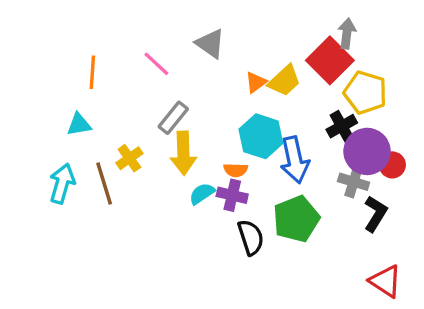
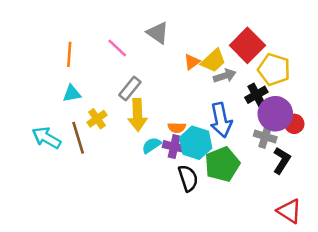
gray arrow: (347, 34) -> (225, 76), moved, turned 65
cyan triangle: (79, 124) -> (72, 93), moved
cyan hexagon: (261, 136) -> (196, 143), moved
cyan arrow: (62, 183) -> (47, 138), turned -76

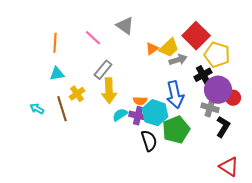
cyan arrow: (47, 138) -> (37, 109), size x0.6

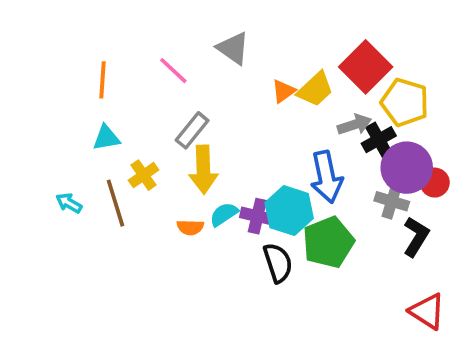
gray arrow: (178, 60) -> (354, 125), moved
orange semicircle: (140, 101) -> (190, 227), moved

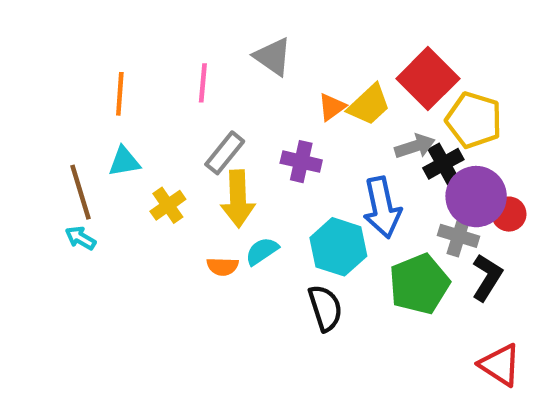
pink line: (173, 71) -> (203, 83), turned 52
brown line: (116, 203) -> (80, 192), moved
purple cross: (257, 216) -> (301, 162), moved
green pentagon: (328, 242) -> (419, 284), moved

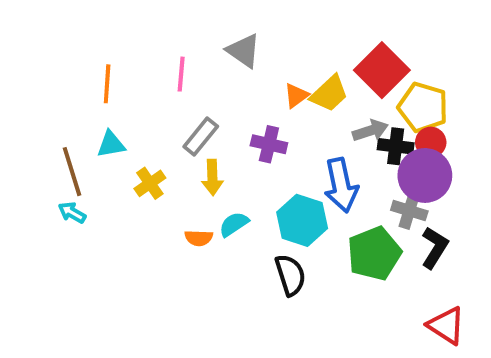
black cross: (443, 164) -> (396, 146), turned 36
yellow arrow: (238, 199) -> (212, 177), size x0.7
red circle: (509, 214) -> (431, 142), moved

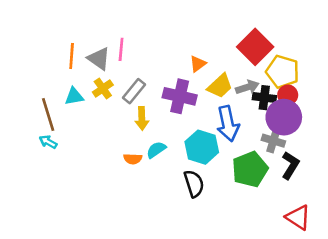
gray triangle: (244, 51) -> (99, 59), moved
yellow trapezoid: (329, 94) -> (220, 86), moved
purple cross: (269, 144) -> (180, 96), size x1.4
yellow cross: (150, 183) -> (103, 88), moved

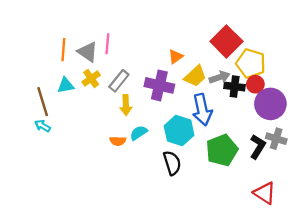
purple circle: (284, 117) -> (270, 104), moved
gray cross: (273, 141) -> (276, 139), moved

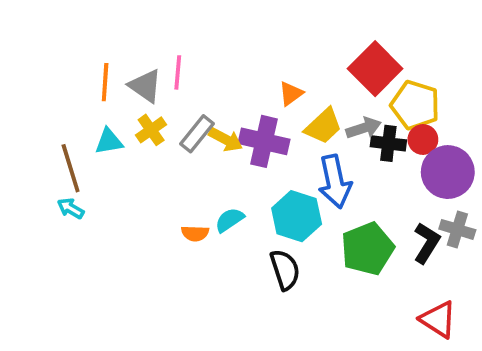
yellow arrow: (126, 105) -> (226, 139), moved, turned -60

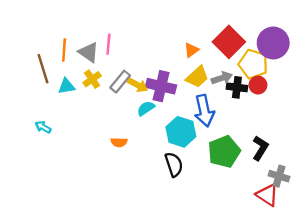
orange triangle: (291, 94) -> (191, 50), moved
brown line: (71, 168) -> (43, 69), moved
purple circle: (448, 172) -> (273, 43), moved
cyan semicircle: (230, 220) -> (146, 108), moved
gray cross: (457, 229) -> (279, 176), moved

